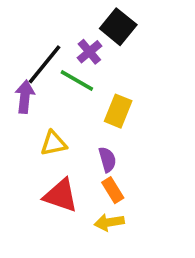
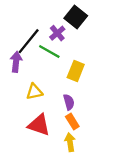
yellow arrow: (109, 222) -> (70, 142), turned 90

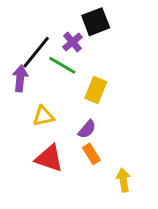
black square: (76, 17) -> (96, 22), turned 30
purple semicircle: (69, 102) -> (87, 129), turned 56
yellow arrow: (70, 142) -> (123, 180), moved

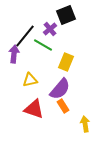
purple semicircle: (87, 129) -> (60, 89), size x1.6

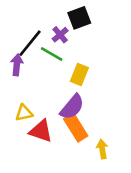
yellow triangle: (30, 80) -> (24, 113), moved
orange rectangle: (63, 106) -> (76, 127), size x1.6

